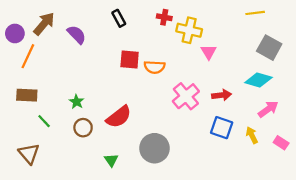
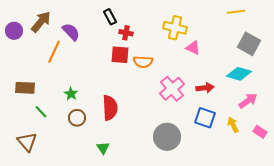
red cross: (164, 17) -> (126, 33), moved
pink triangle: (209, 52) -> (193, 48), turned -35
orange line: (28, 56) -> (54, 52), moved
red semicircle: (119, 117) -> (110, 108), turned -55
gray circle: (154, 148) -> (167, 137), moved

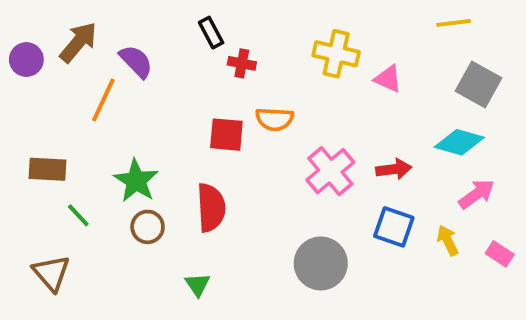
pink triangle: (193, 48) -> (388, 79), moved
red square: (120, 55) -> (226, 135), moved
green star: (71, 94) -> (136, 181), size x1.6

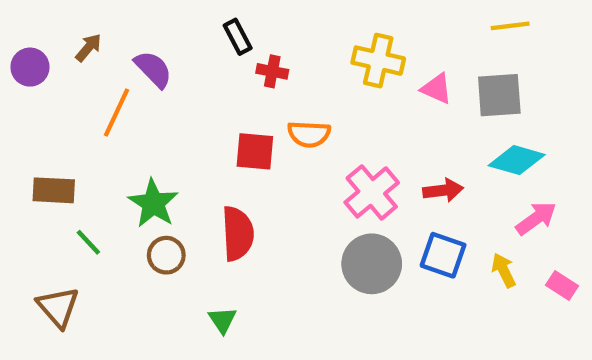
brown arrow: (78, 42) -> (88, 48), size x0.6
gray square: (478, 85) -> (499, 95), moved, turned -33
gray circle: (321, 263) -> (372, 264), moved

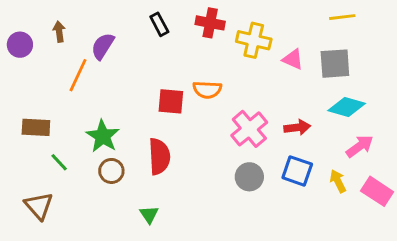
brown arrow: (88, 48) -> (59, 32), turned -48
purple semicircle: (153, 69) -> (103, 46), turned -104
red cross: (272, 71) -> (210, 23), moved, size x1.4
gray circle: (372, 264) -> (249, 177), size x0.7
pink rectangle: (562, 285) -> (377, 191), size x1.5

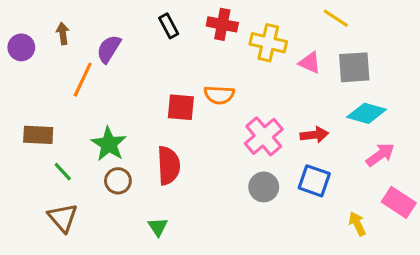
yellow line: (342, 17) -> (336, 18), moved, turned 40
yellow arrow: (338, 181) -> (357, 224), moved
brown triangle: (39, 206) -> (63, 218), moved

